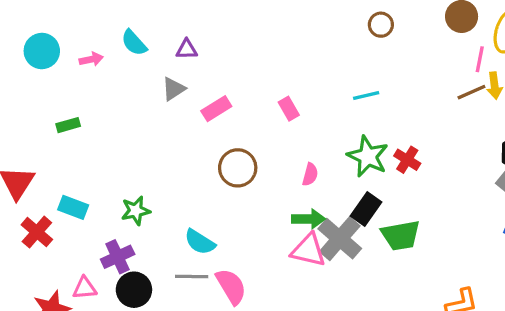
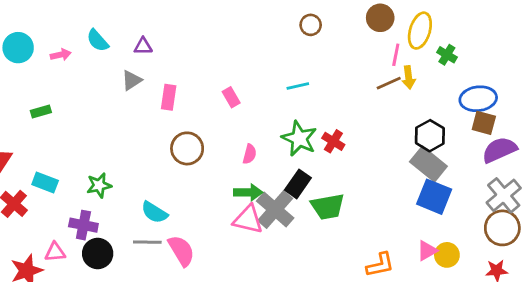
pink rectangle: (216, 109) -> (169, 97), turned -50
purple cross: (118, 257) -> (83, 225), turned 36

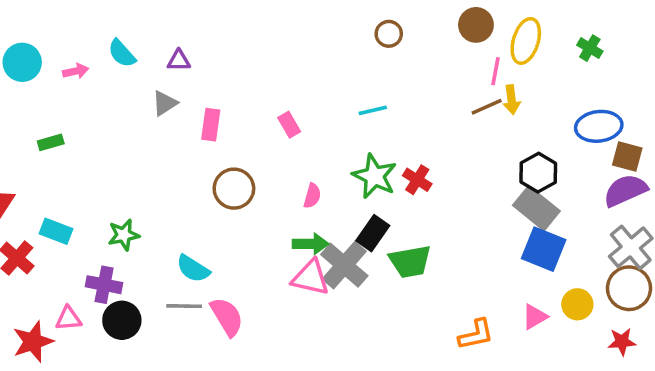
green cross: (447, 55) -> (590, 48), moved
brown square: (484, 123) -> (627, 157), moved
yellow circle: (447, 255) -> (577, 304), moved

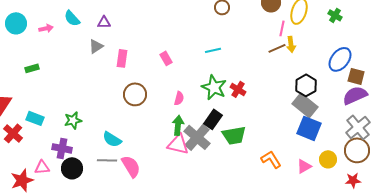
blue ellipse: (599, 126) -> (340, 59), turned -45
green arrow: (310, 244) -> (178, 125), turned -84
orange L-shape: (476, 335) -> (271, 159), moved, turned -110

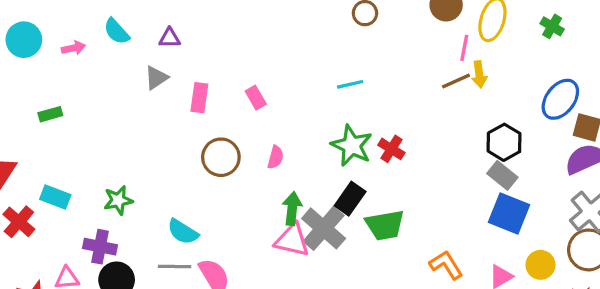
pink rectangle: (166, 58) -> (256, 98), moved
pink semicircle: (179, 98) -> (276, 157), moved
gray rectangle: (305, 105) -> (502, 175), size x0.7

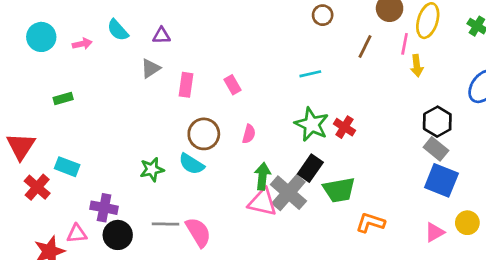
brown line: (456, 81) -> (365, 47), moved, turned -40
green star: (118, 200) -> (152, 169), moved
cyan semicircle: (183, 232) -> (191, 164), moved
orange L-shape: (446, 265) -> (370, 223), moved, turned -40

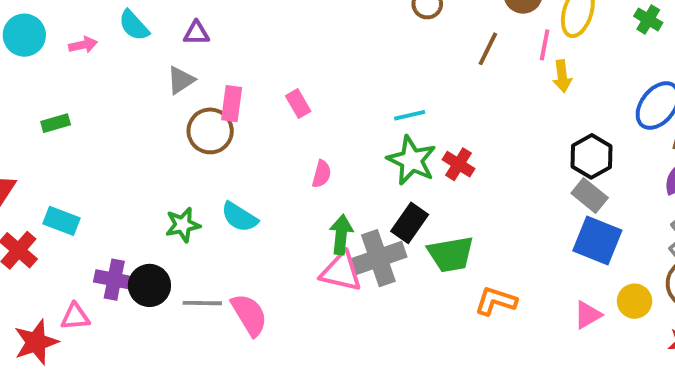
cyan line: (310, 74) -> (410, 115), moved
brown circle: (204, 134) -> (210, 131), moved
gray cross: (288, 193) -> (378, 258), turned 30
black circle: (118, 235) -> (149, 285), moved

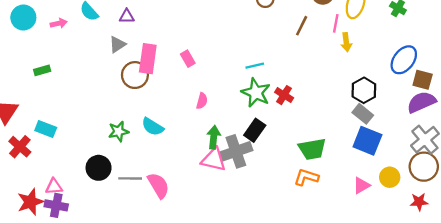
pink rectangle: (232, 104) -> (148, 59), size x1.4
green trapezoid: (451, 254) -> (312, 149), moved
purple cross: (114, 280) -> (56, 205), moved

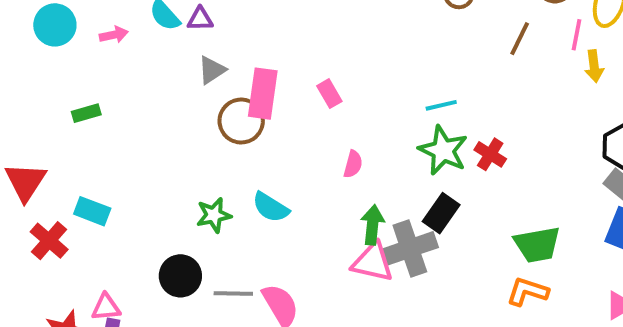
purple triangle: (127, 16) -> (200, 19), moved

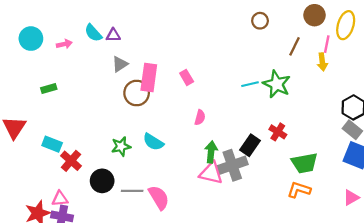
yellow arrow: (594, 66) -> (322, 62), moved
green star: (443, 150) -> (277, 84), moved
red cross: (490, 154) -> (278, 132), moved
red cross: (49, 241) -> (71, 161), moved

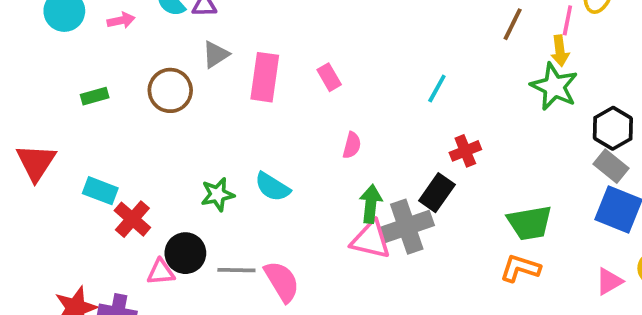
cyan line: (250, 84) -> (437, 89), turned -48
green star: (277, 84) -> (554, 87), moved
brown circle: (137, 93) -> (170, 90), moved
red cross: (278, 132) -> (465, 151), moved, turned 36
pink triangle: (60, 199) -> (161, 272), moved

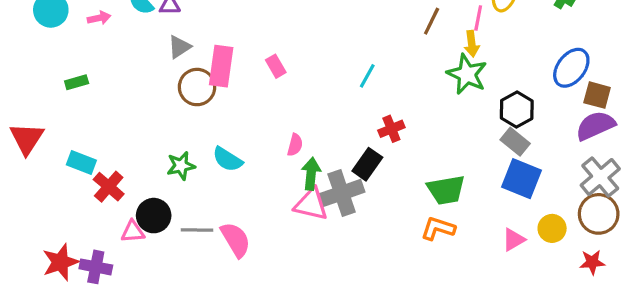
brown circle: (170, 90) -> (197, 87), moved
pink semicircle: (352, 145) -> (295, 145), moved

